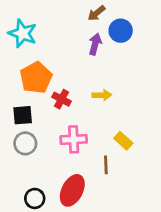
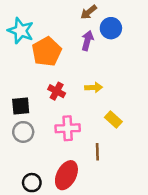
orange pentagon: (36, 78) -> (47, 52), moved
yellow rectangle: (123, 141) -> (113, 120), moved

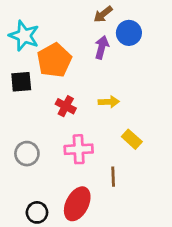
black square: (21, 106) -> (21, 82), moved

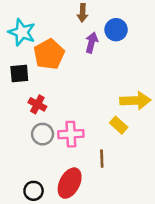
brown arrow: (103, 14) -> (83, 13), moved, turned -48
yellow arrow: (109, 102) -> (135, 101), moved, size x1.6
red cross: (66, 106) -> (37, 104), moved
gray circle: (27, 154) -> (43, 134), moved

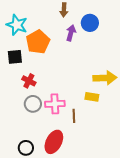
yellow rectangle: (119, 125) -> (92, 97), turned -32
brown line: (102, 159) -> (74, 116), moved

